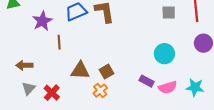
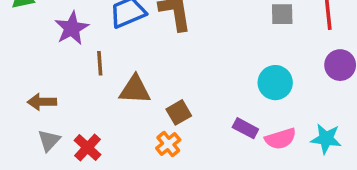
brown triangle: (80, 71) -> (135, 90), moved

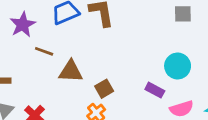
brown line: (100, 63) -> (44, 51), turned -66
purple rectangle: (245, 128) -> (155, 90), moved

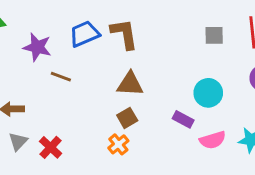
purple star: (23, 25) -> (37, 47), turned -30
brown triangle: (71, 71) -> (130, 84), moved

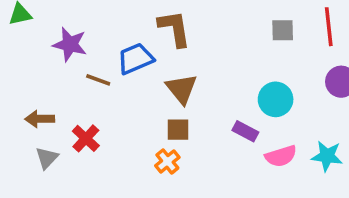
blue trapezoid: (84, 34) -> (135, 59), moved
brown triangle: (130, 84) -> (182, 89), turned 48
brown square: (127, 118) -> (178, 130), turned 30
red cross: (51, 147) -> (86, 138), moved

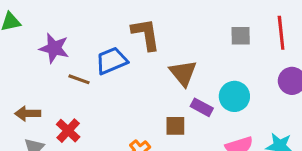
brown triangle: (182, 89) -> (183, 73), moved
brown square: (178, 130) -> (175, 126), moved
purple rectangle: (245, 131) -> (202, 107), moved

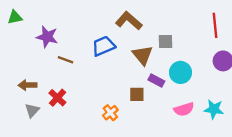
brown L-shape: (146, 34) -> (129, 21), moved, turned -40
gray square: (241, 36) -> (166, 41), moved
blue trapezoid: (112, 61) -> (103, 46), moved

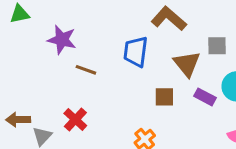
blue trapezoid: (103, 46) -> (136, 52), turned -60
brown arrow: (28, 85) -> (18, 120), moved
brown square: (137, 94) -> (164, 97), moved

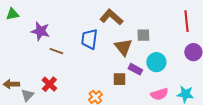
brown square: (164, 97) -> (119, 79), moved

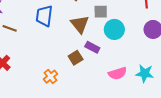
cyan circle: (156, 62) -> (114, 29), moved
brown square: (119, 79) -> (76, 58), turned -32

